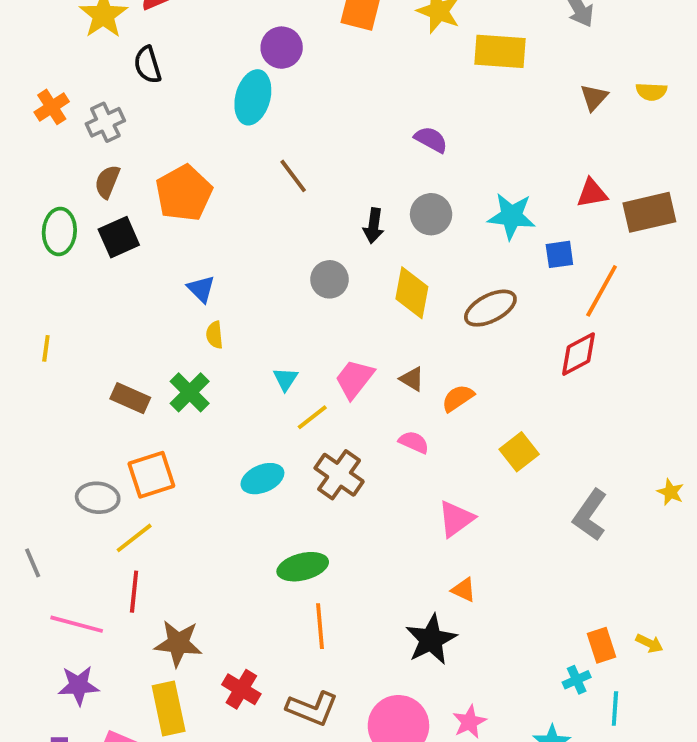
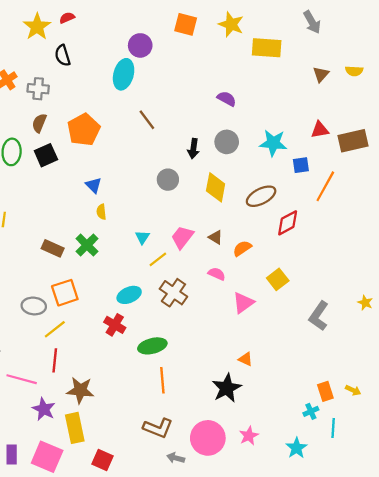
gray cross: (105, 122) -> (38, 89), turned 30
red diamond: (579, 354) -> (288, 223), moved
pink triangle: (456, 519) -> (243, 303), moved
purple star: (79, 685) -> (44, 409), moved, turned 30
red cross: (241, 689) -> (115, 325), moved

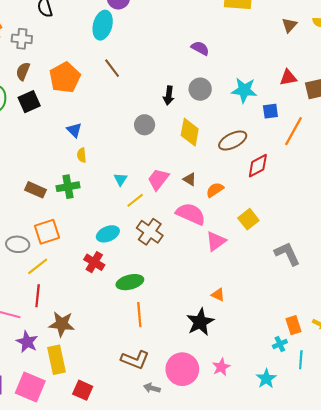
brown line: (147, 120) -> (112, 68), moved
green cross: (87, 245) -> (68, 187), turned 35
pink semicircle: (217, 274) -> (191, 214), size x1.8
gray L-shape: (319, 316) -> (287, 254), turned 120

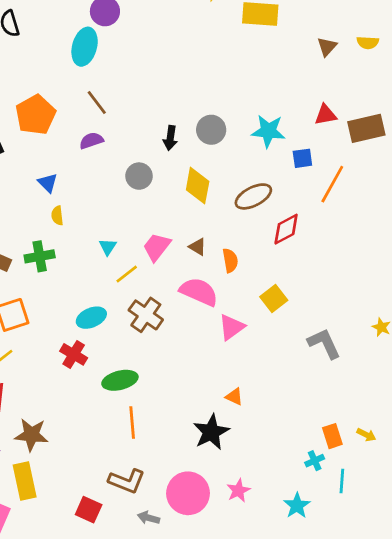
purple semicircle: (200, 48) -> (91, 141), moved, turned -48
orange semicircle: (215, 190) -> (230, 260), turned 114
red square: (83, 390) -> (89, 510), moved

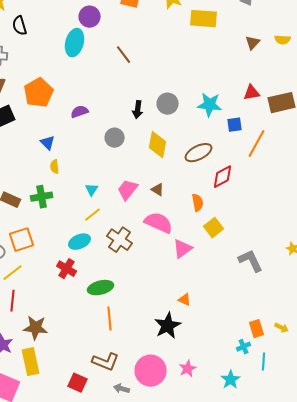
brown line: (97, 102) -> (124, 55), moved
orange semicircle: (230, 260) -> (198, 203), moved
yellow line: (127, 274) -> (93, 215), moved

